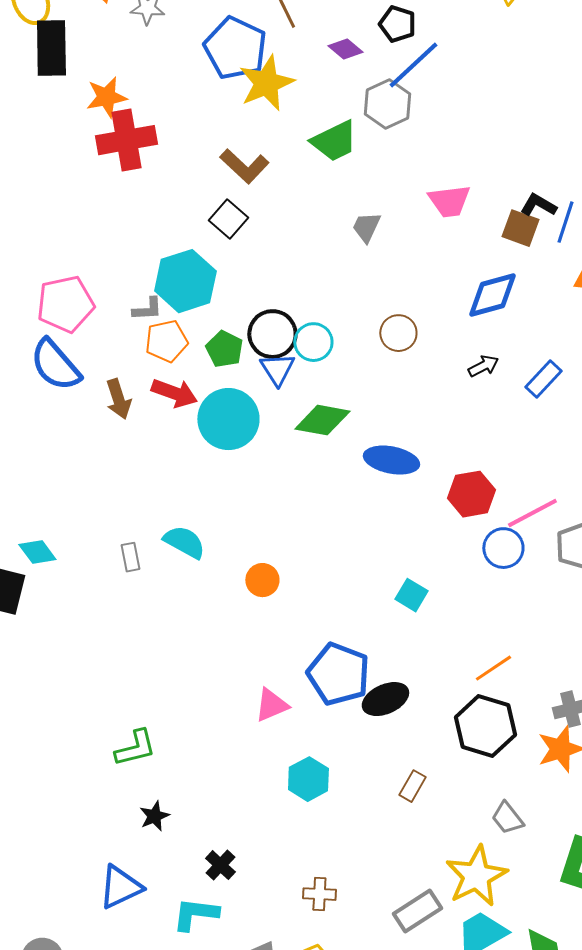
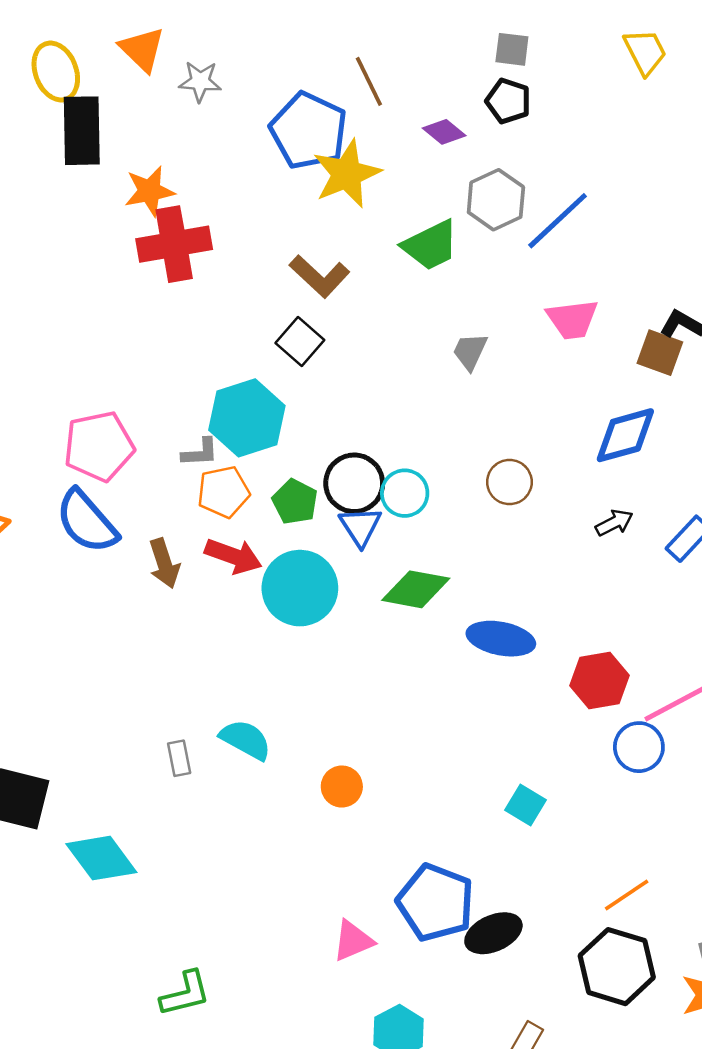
blue line: (413, 65) -> (558, 221), moved
cyan diamond: (37, 552) -> (101, 858), moved, size x1.5

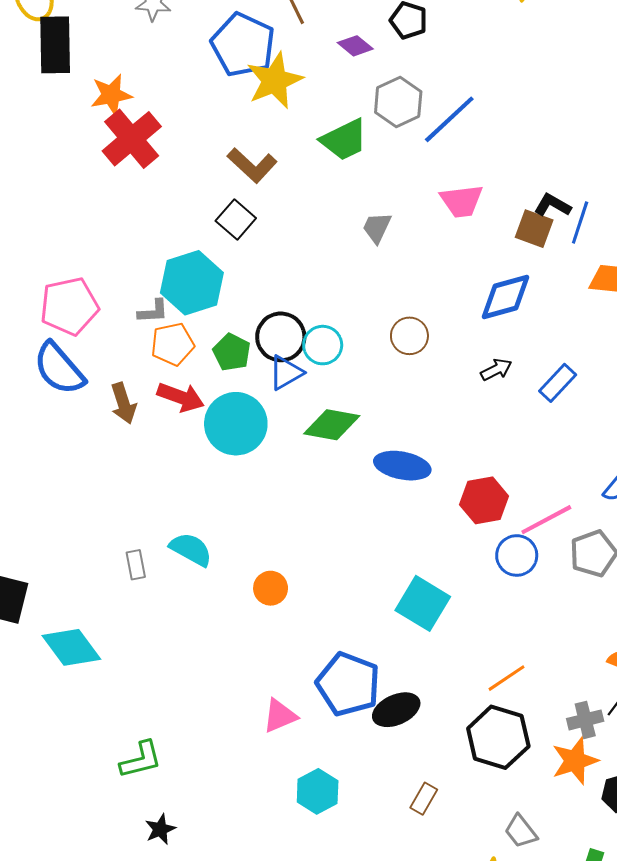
red cross: (174, 244) -> (132, 139), turned -30
blue triangle: (360, 526) -> (286, 373), turned 33
cyan square: (526, 805) -> (423, 603), size x1.6

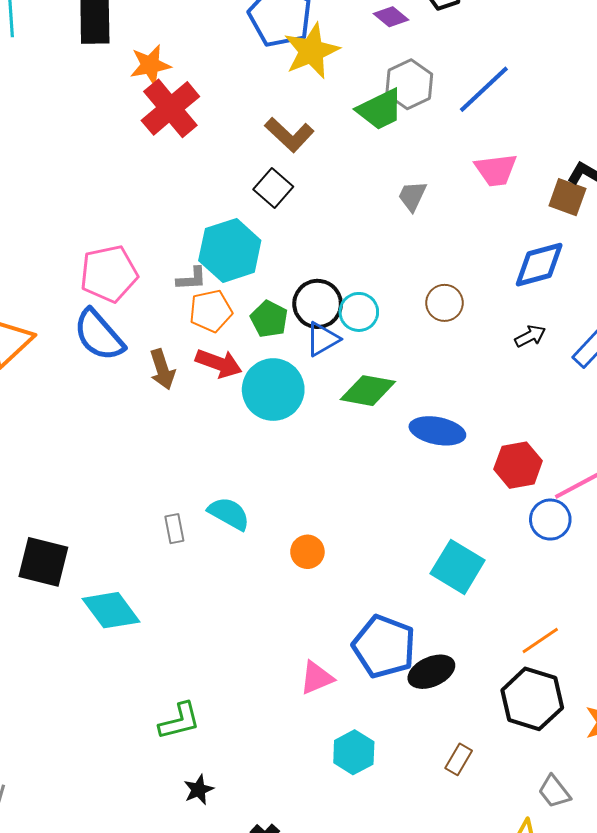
gray hexagon: (398, 102) -> (409, 84), moved

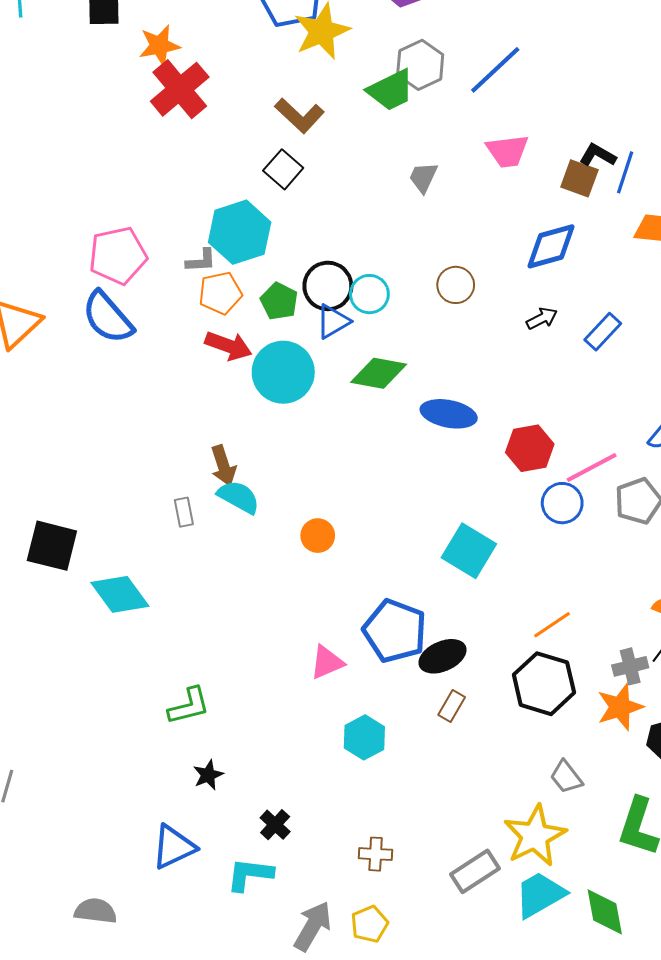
brown arrow: (162, 369) -> (223, 466), moved
brown rectangle: (459, 759) -> (452, 706), moved

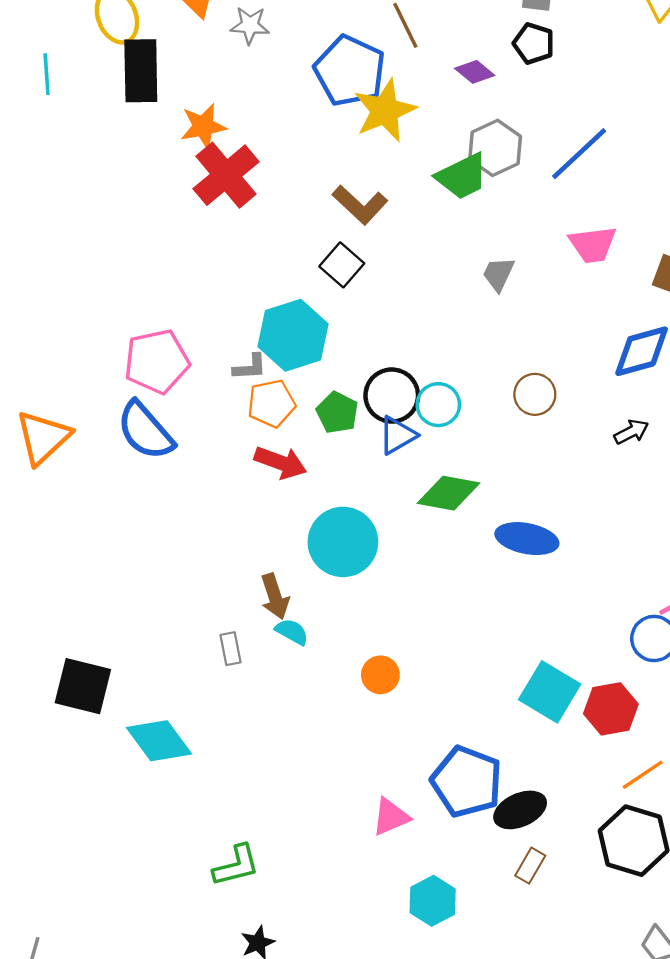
cyan circle: (283, 372) -> (343, 542), moved
red hexagon: (530, 448) -> (611, 709), moved
cyan semicircle: (239, 497) -> (292, 632), size x0.7

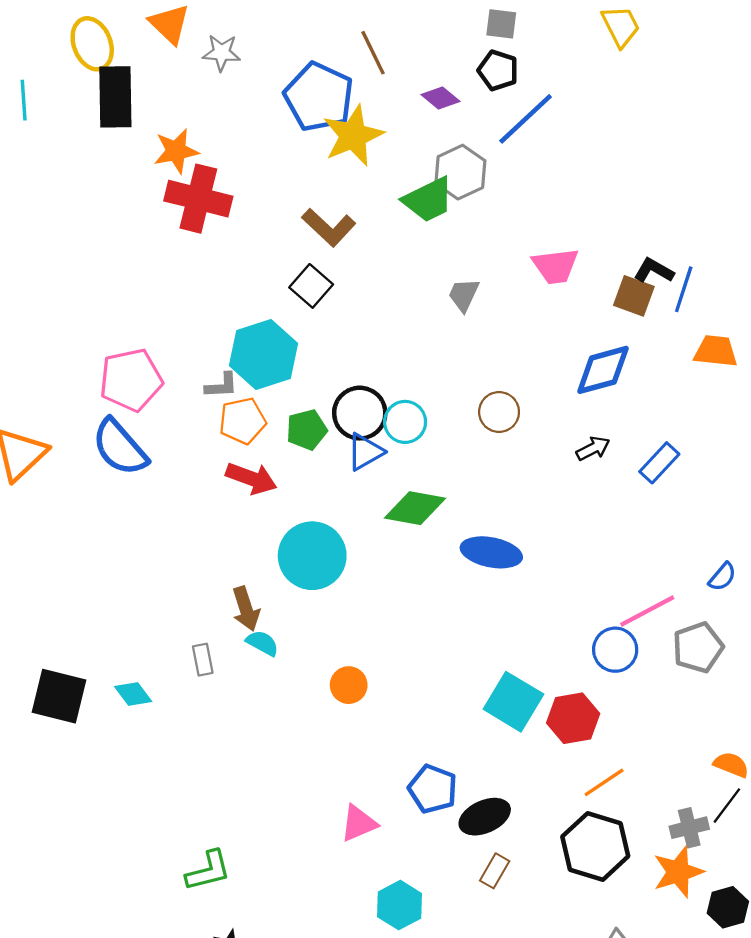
blue line: (579, 154) -> (526, 119), moved
red cross: (226, 175) -> (198, 199), turned -36
green pentagon: (337, 413) -> (307, 430), turned 30
cyan diamond: (159, 741) -> (133, 694), moved, size x0.6
blue pentagon: (467, 782) -> (433, 789), size x0.7

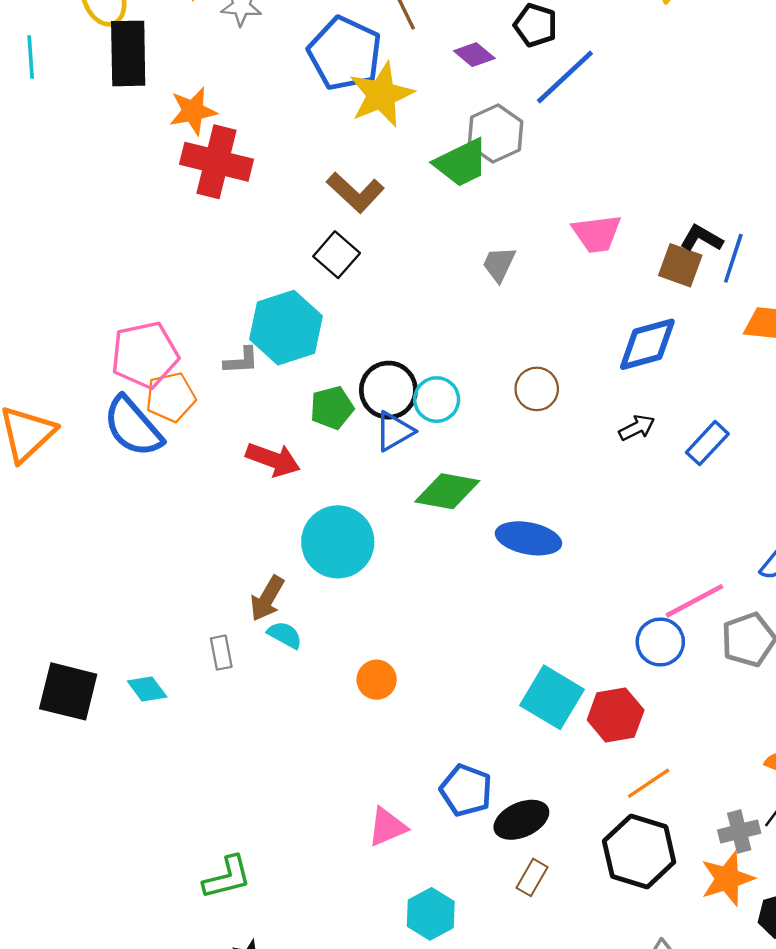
orange pentagon: (243, 421) -> (171, 397), moved
brown arrow: (246, 609) -> (267, 598), turned 48

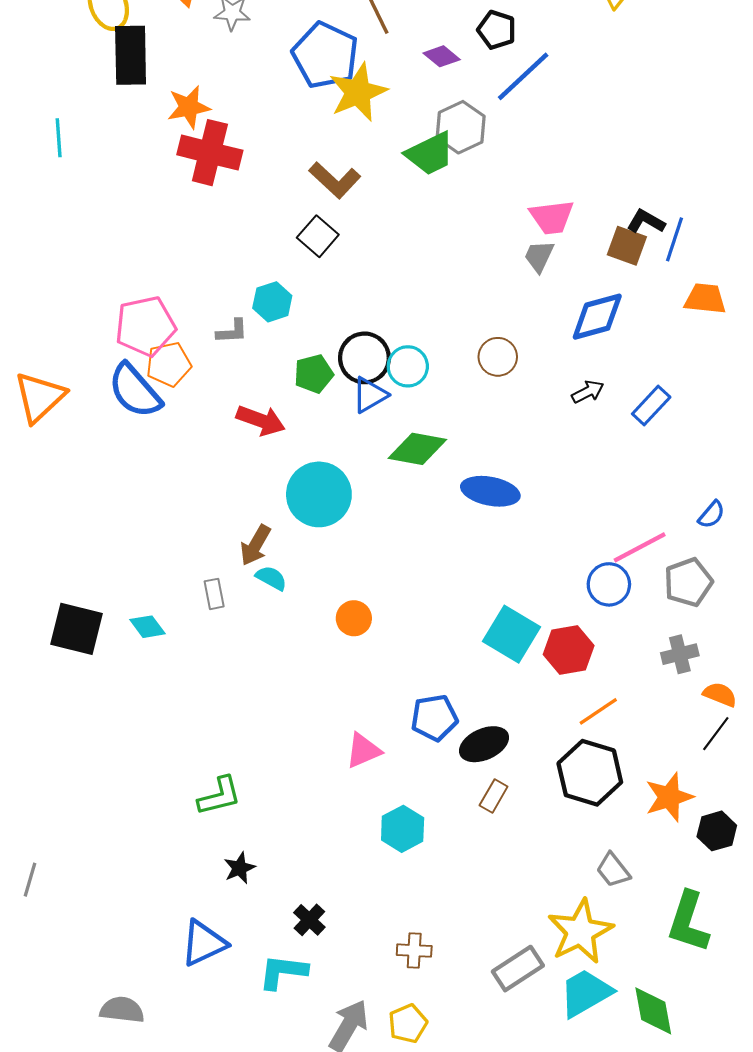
cyan line: (31, 57) -> (59, 138), moved
gray trapezoid: (499, 264) -> (539, 256), moved
cyan hexagon: (286, 328) -> (272, 302), size x0.6
blue pentagon: (466, 790) -> (434, 718), turned -30
gray cross: (739, 832) -> (680, 654), moved

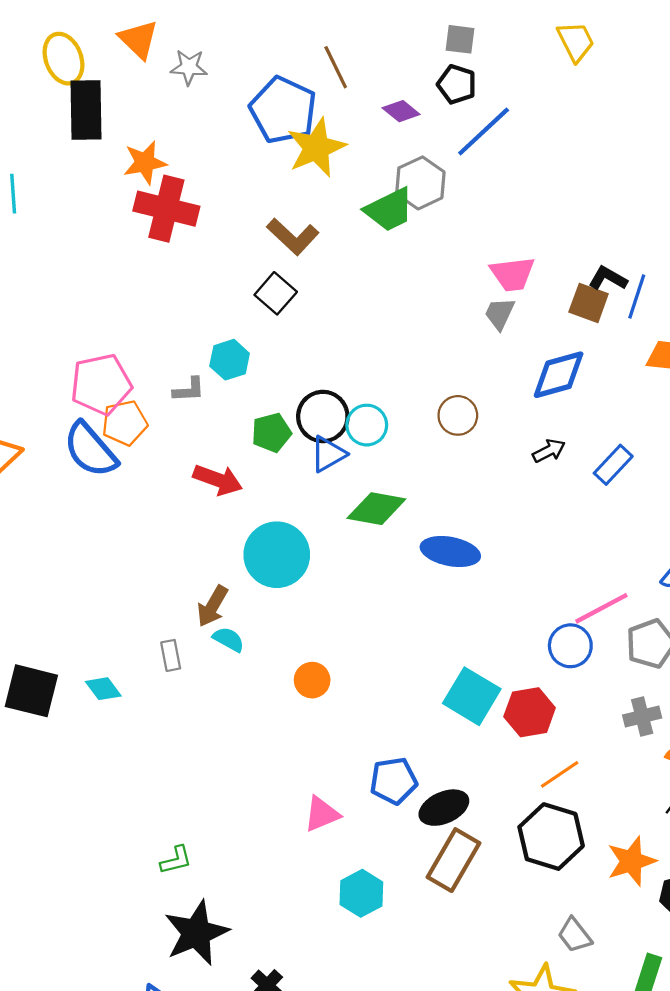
green L-shape: (219, 796) -> (176, 860), size x0.7
brown rectangle: (494, 796) -> (454, 860), size x1.8
black star: (240, 868) -> (196, 933), size x2.0

